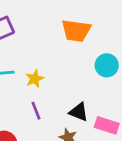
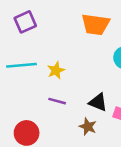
purple line: (36, 111) -> (57, 101), turned -54

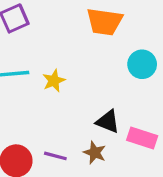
purple line: (57, 101) -> (55, 156), moved

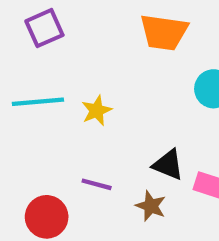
purple line: (55, 156) -> (97, 184), moved

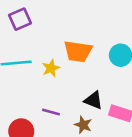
orange trapezoid: (164, 32) -> (78, 51), moved

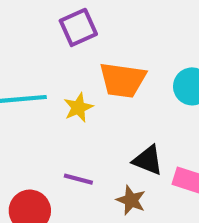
purple square: (20, 19) -> (78, 27), moved

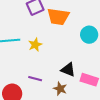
orange trapezoid: (123, 80) -> (58, 17), moved

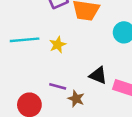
brown star: (60, 89) -> (76, 99), moved

